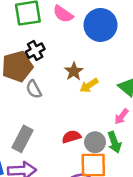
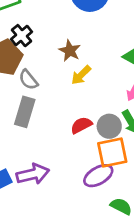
yellow arrow: (89, 85) -> (81, 75), moved
gray rectangle: (22, 139) -> (25, 112), moved

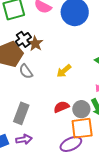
brown star: (70, 51) -> (35, 44), moved
gray rectangle: (25, 112) -> (21, 113), moved
purple arrow: (33, 174) -> (24, 139), size x0.7

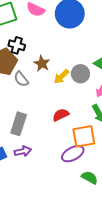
black cross: (23, 39) -> (17, 45), turned -35
brown star: (35, 44) -> (42, 63), moved
gray circle: (81, 109) -> (80, 74), moved

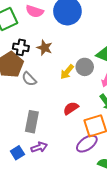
brown star: (42, 63) -> (45, 48), moved

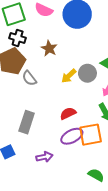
black cross: (21, 47) -> (18, 38), moved
purple ellipse: (87, 144) -> (72, 136), moved
purple arrow: (39, 147) -> (44, 157), moved

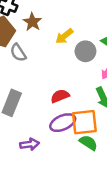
brown star: (49, 48) -> (32, 22), moved
yellow arrow: (69, 76) -> (64, 36), moved
green semicircle: (96, 175) -> (88, 143), moved

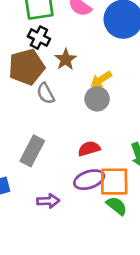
gray circle: (85, 51) -> (97, 99), moved

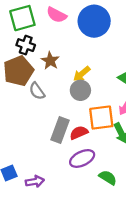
gray rectangle: (32, 151) -> (60, 130), moved
orange square: (114, 182) -> (101, 118), moved
purple arrow: (48, 201) -> (35, 181), moved

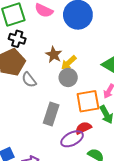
brown star: (50, 61) -> (54, 55), moved
red semicircle: (79, 133) -> (83, 128), moved

